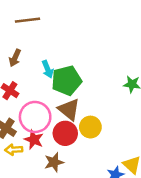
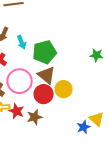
cyan arrow: (48, 69) -> (22, 42), moved
red star: (34, 140) -> (17, 111), moved

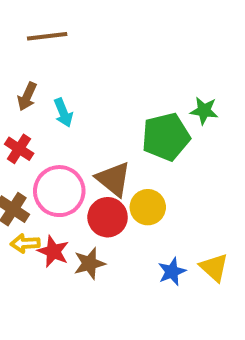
green pentagon: (45, 52) -> (166, 137), moved
green star: (97, 55) -> (204, 111), moved
blue star: (84, 127) -> (172, 272), moved

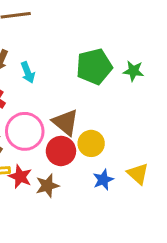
green pentagon: (166, 137) -> (94, 66), moved
yellow triangle: (214, 268) -> (138, 174), moved
blue star: (172, 272) -> (103, 180), moved

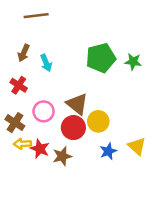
pink circle: (25, 131) -> (44, 111), size x0.7

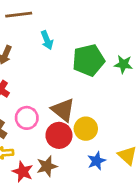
cyan arrow: (46, 63) -> (47, 40), moved
red star: (40, 149) -> (23, 172), moved

